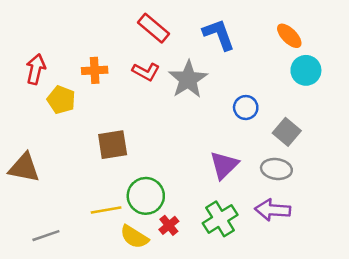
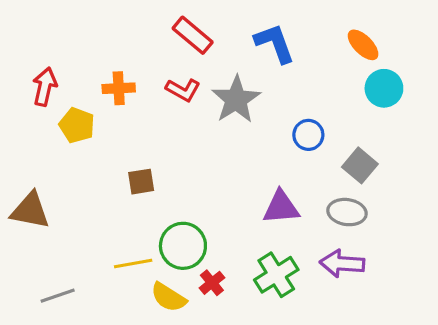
brown square: (113, 145) -> (141, 182), size x0.7
purple triangle: (224, 165) -> (281, 207), turned 40

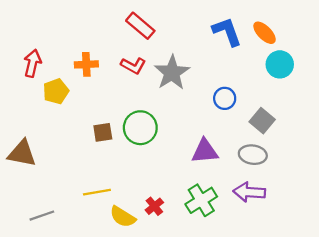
blue L-shape: (275, 43) -> (227, 32), moved
yellow pentagon: (77, 125) -> (56, 91), turned 30
green circle: (183, 246) -> (140, 128), moved

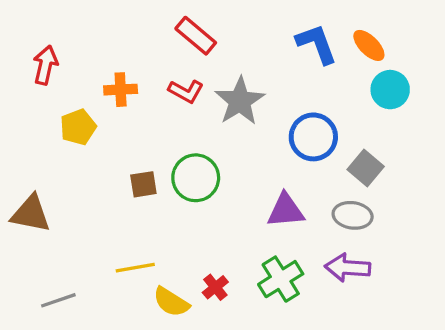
red arrow: (32, 63) -> (45, 65), moved
blue circle: (225, 98) -> (313, 137), size x1.5

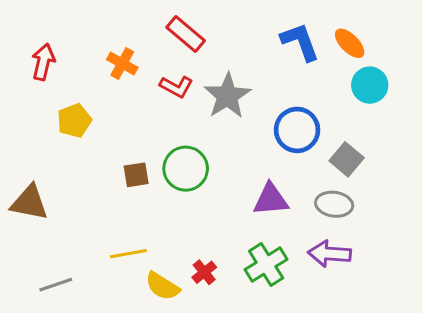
orange cross: (121, 90) -> (122, 63), moved, turned 32

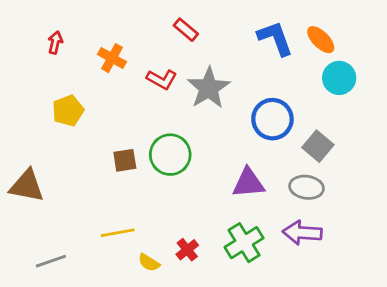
red rectangle: (186, 34) -> (186, 30), moved, size x0.7
red arrow: (43, 62) -> (55, 42), moved, size x0.7
yellow semicircle: (162, 286) -> (149, 263), size x0.7

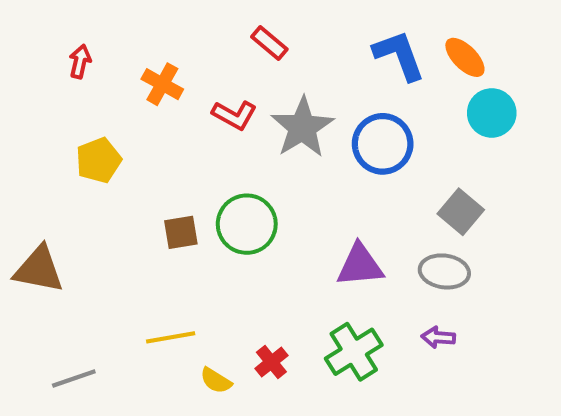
blue circle: (272, 119) -> (383, 144), moved
purple arrow: (302, 233) -> (438, 337), size x0.6

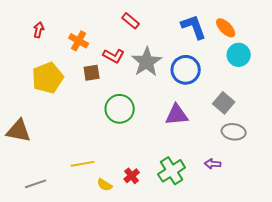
yellow pentagon: (99, 160) -> (48, 78), size x1.4
brown square: (181, 232) -> (92, 73), moved
purple triangle: (360, 265) -> (177, 115), moved
gray ellipse: (444, 271) -> (234, 132), moved

